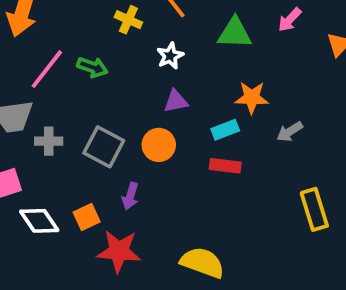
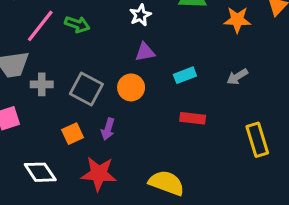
orange star: (252, 97) -> (237, 20), moved
red rectangle: (225, 166) -> (193, 118), moved
orange square: (87, 217) -> (73, 134), moved
white diamond: (39, 221) -> (40, 172), moved

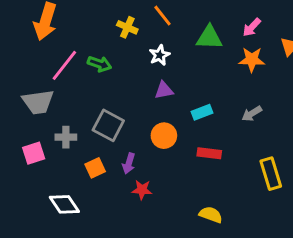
gray cross: (42, 84) -> (66, 137), moved
orange circle: (131, 87) -> (164, 136), moved
red star: (99, 174) -> (142, 190), moved, size x0.6
yellow semicircle: (166, 183) -> (211, 215), moved, size x0.7

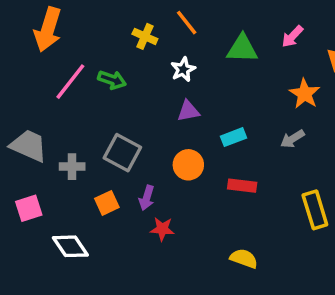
orange star: (252, 60) -> (305, 94), moved, turned 30
gray trapezoid: (38, 102) -> (29, 146), moved, turned -148
pink square: (34, 153) -> (29, 208), moved

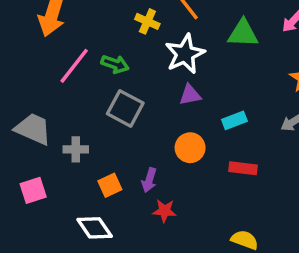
white star: (183, 69) -> (185, 54), size x1.6
gray square: (122, 153) -> (125, 108), moved
white diamond: (70, 246) -> (95, 228), moved

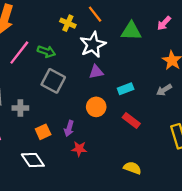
red rectangle: (243, 168) -> (131, 120), turned 30

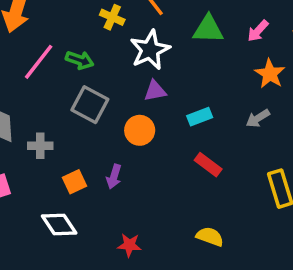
pink arrow: (164, 23) -> (258, 31), moved
orange circle: (96, 107) -> (140, 130), moved
red star: (79, 149) -> (129, 245), moved

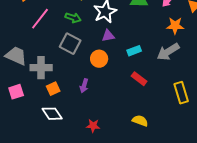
green arrow: (80, 60) -> (73, 18), moved
orange star: (270, 74) -> (175, 26), turned -30
gray arrow: (258, 118) -> (168, 52), size x1.6
gray cross: (40, 146) -> (41, 68), size x1.5
orange square: (75, 182) -> (53, 89), moved

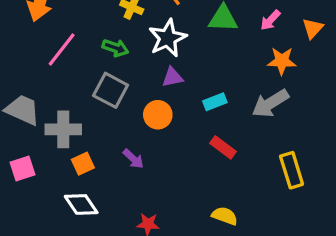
purple arrow: (84, 86) -> (133, 159), turned -64

